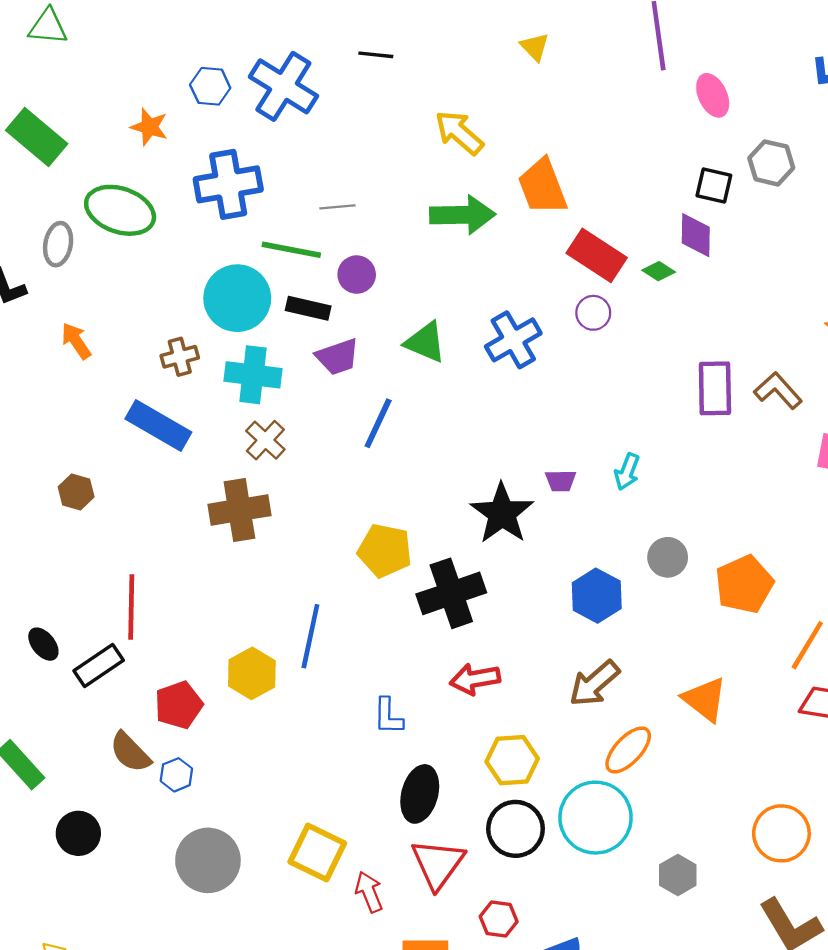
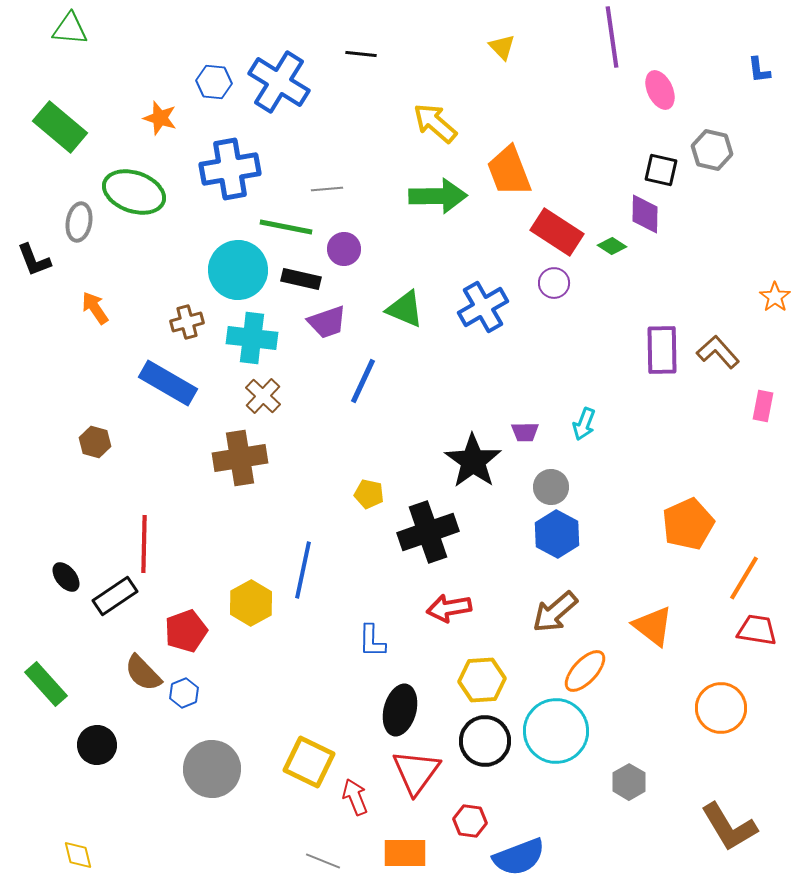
yellow pentagon: (385, 551) -> (369, 494), size x0.6
gray circle: (668, 557) -> (551, 487), moved
orange circle: (781, 833) -> (721, 708), moved

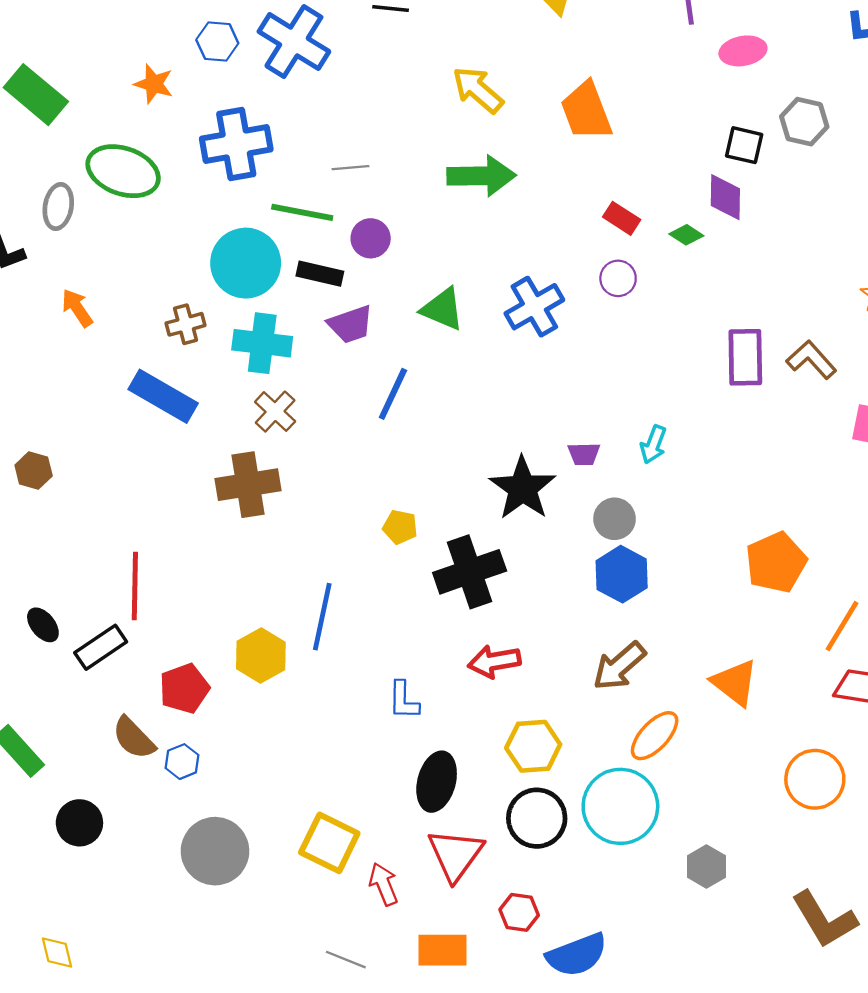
pink ellipse: (660, 90) -> (743, 51), turned -75
orange trapezoid: (509, 171) -> (586, 111), moved
red rectangle: (557, 232) -> (622, 218), size x0.6
brown hexagon: (95, 442) -> (34, 470), moved

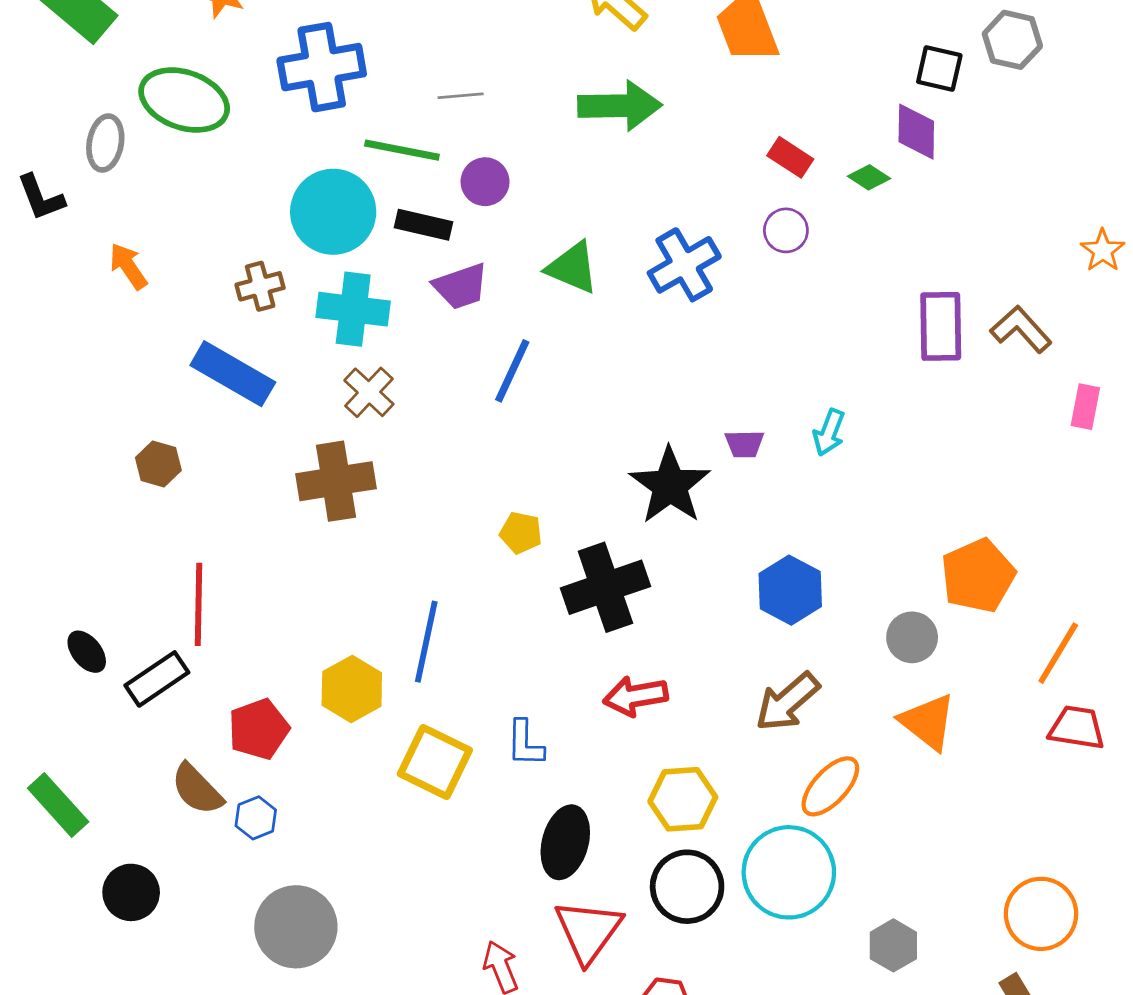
brown hexagon: (34, 470) -> (158, 464), moved
gray circle: (615, 519) -> (912, 637), moved
orange circle: (815, 779) -> (1041, 914), moved
yellow square: (329, 843) -> (435, 762), moved

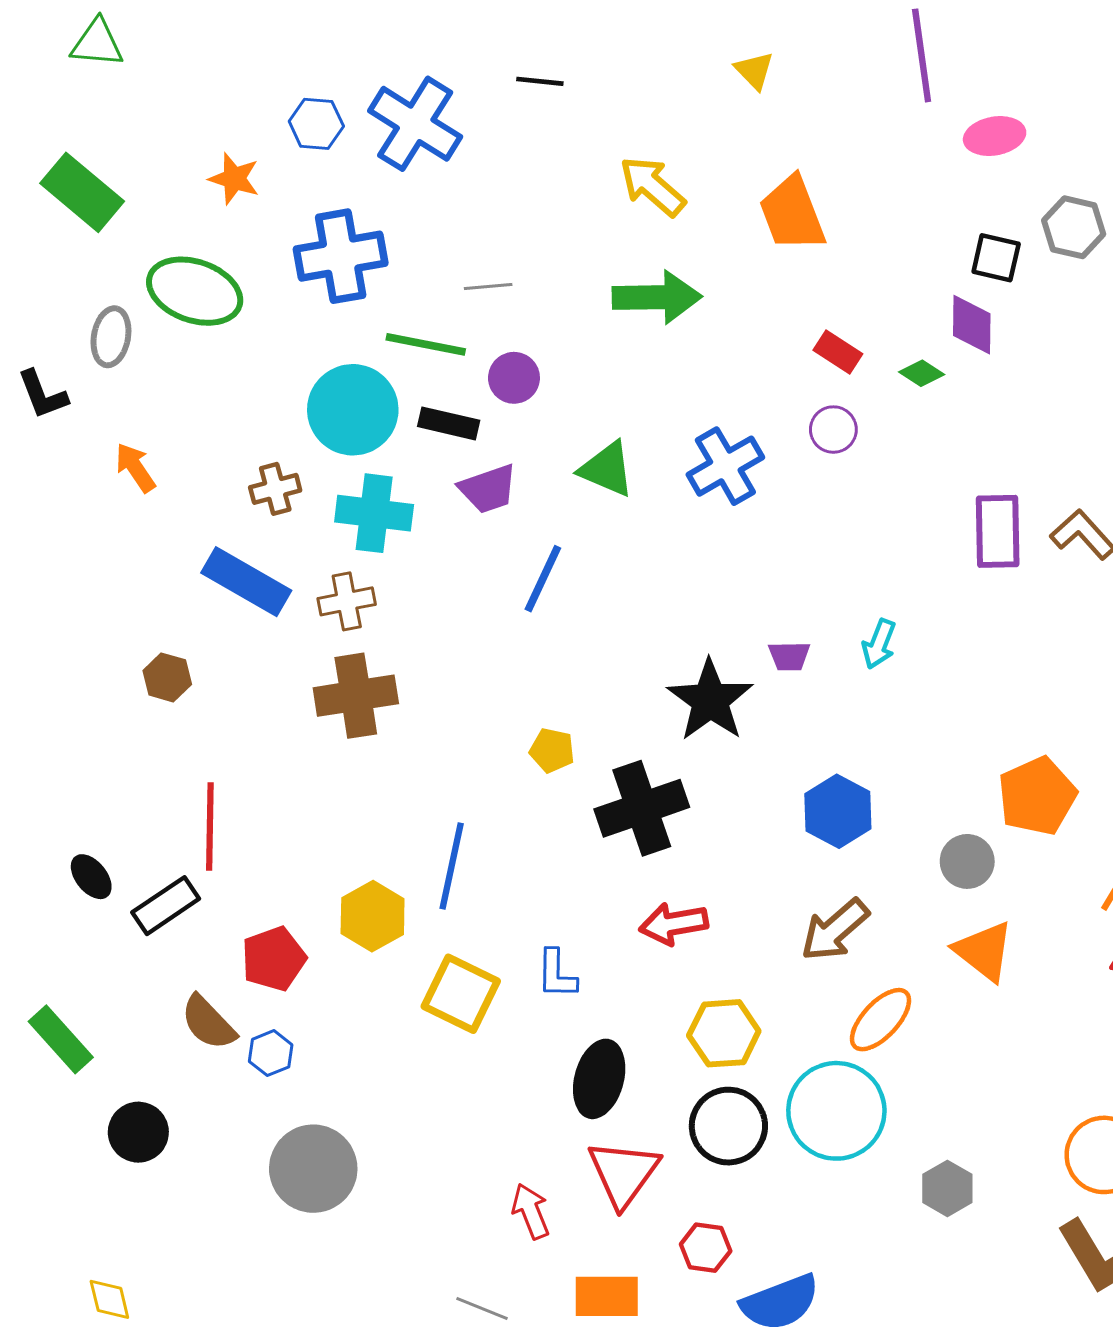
brown cross: (369, 392) -> (347, 601), moved, turned 36

